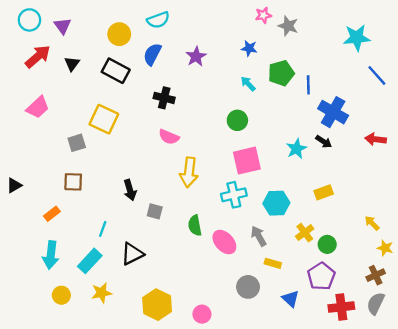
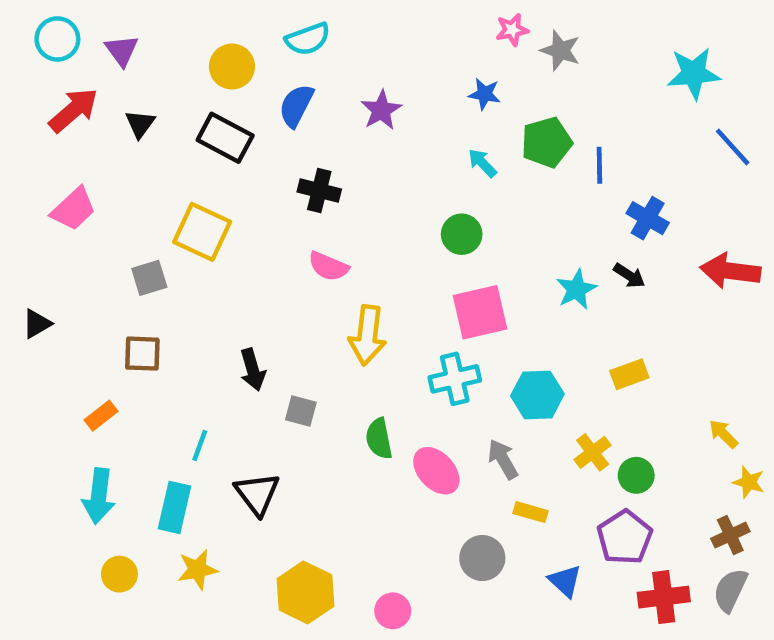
blue cross: (333, 112) -> (648, 218), size x0.7
red arrow: (376, 139) -> (730, 271), size x1.4
black triangle: (14, 185) -> (37, 324), moved
black triangle: (132, 254) -> (257, 494), turned -40
cyan rectangle: (90, 261) -> (175, 507), turned -30

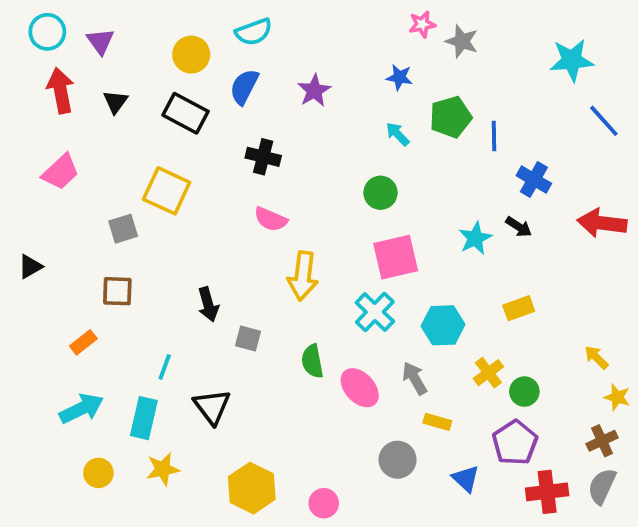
red arrow: (73, 110) -> (61, 91), turned -60
cyan cross: (455, 379) -> (375, 312), turned -33
cyan arrow: (99, 496) -> (81, 409), turned -123

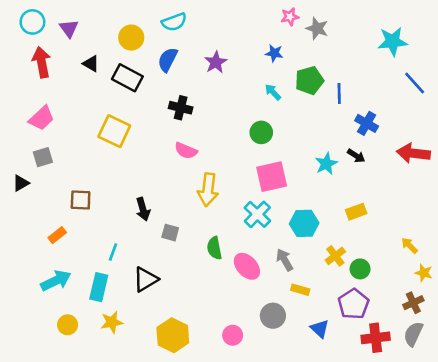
black triangle: (115, 102) -> (91, 64), moved, turned -36
gray square: (123, 229) -> (43, 157), moved
black triangle: (212, 407) -> (146, 279), turned 36
pink circle: (324, 503) -> (233, 335), moved

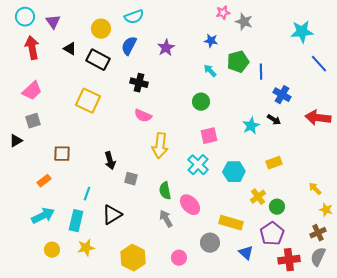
pink square: (272, 177) -> (209, 136), size x0.7
gray arrow: (285, 260) -> (166, 219), moved
yellow rectangle: (300, 290) -> (231, 223), size x1.6

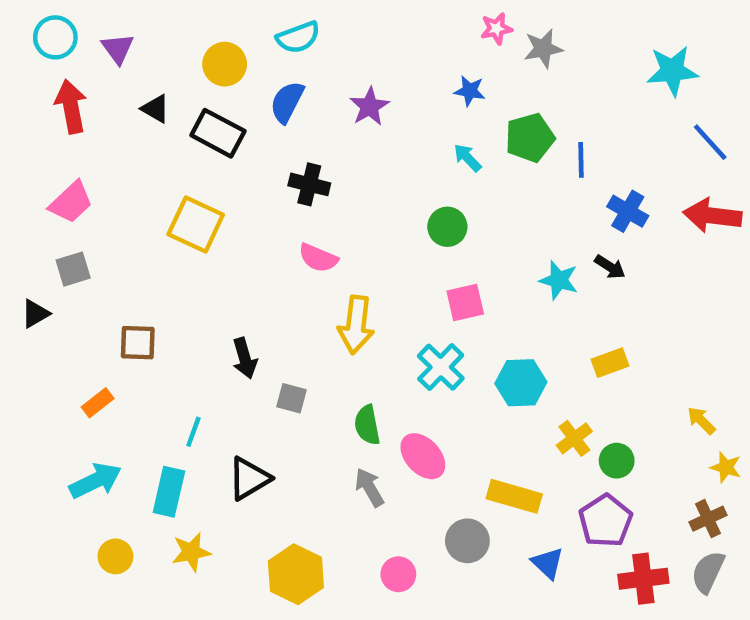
gray star: (244, 22) -> (543, 49), turned -30
red arrow: (318, 118) -> (712, 216), moved
cyan star: (251, 126) -> (559, 280), turned -30

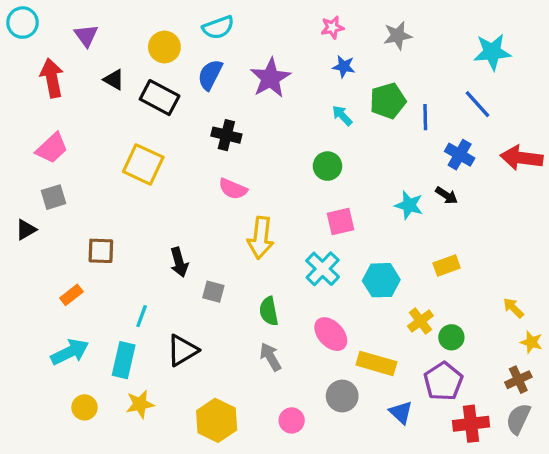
pink star: (496, 29) -> (332, 27), moved
cyan circle: (55, 37) -> (23, 23), moved
purple star: (369, 106) -> (270, 78), size x1.4
blue line: (710, 142) -> (478, 104), moved
pink ellipse: (423, 456) -> (331, 334), moved

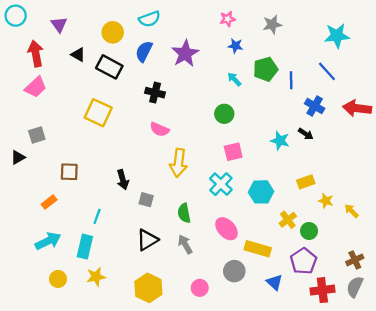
pink trapezoid: (52, 148) -> (36, 87), moved
yellow star: (531, 342) -> (326, 201), moved
black triangle: (182, 350) -> (147, 240), moved

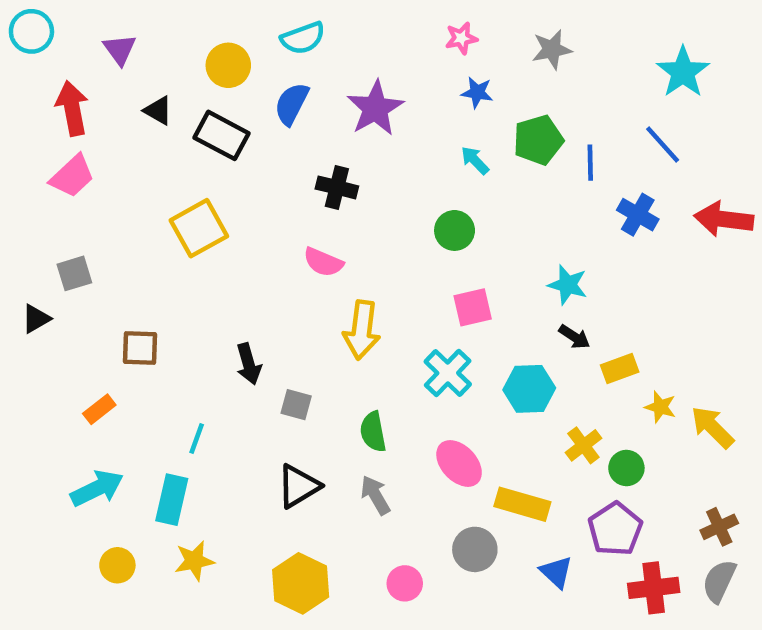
cyan star: (337, 36) -> (683, 72), turned -30
black cross: (155, 93) -> (337, 187), moved
yellow square: (98, 113) -> (199, 228), turned 36
black arrow: (306, 134) -> (574, 337), moved
yellow arrow: (351, 211) -> (712, 427), size x1.5

